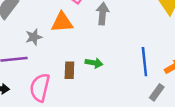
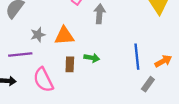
orange triangle: (62, 22) -> (64, 36), moved
pink semicircle: (40, 88) -> (43, 80), turned -40

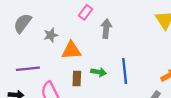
gray star: (38, 35) -> (51, 35), moved
blue line: (137, 57) -> (125, 71), moved

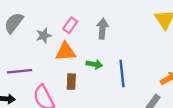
pink rectangle: (86, 12) -> (70, 25), moved
green arrow: (99, 72) -> (94, 64), moved

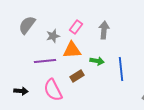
purple line: (20, 71) -> (45, 61), moved
brown rectangle: (71, 82) -> (77, 76), turned 56

